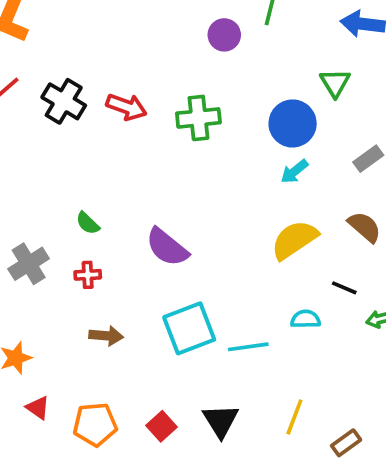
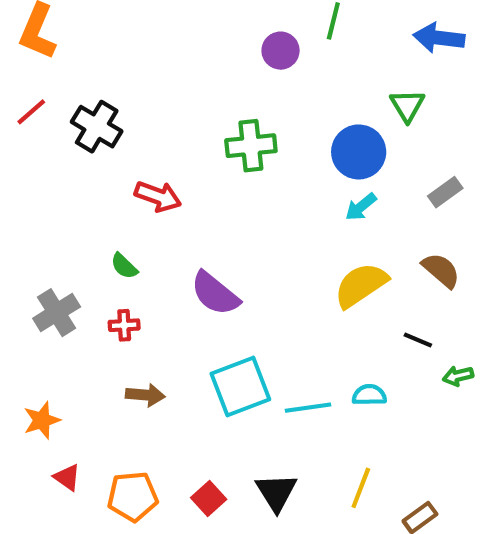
red arrow: (126, 107) -> (158, 196), moved
cyan semicircle: (305, 319) -> (369, 395), moved

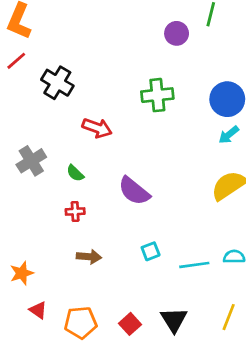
red line: (31, 112) -> (16, 61), moved
gray cross: (57, 313) -> (31, 161), moved
cyan square: (240, 387) -> (151, 251), size x0.5

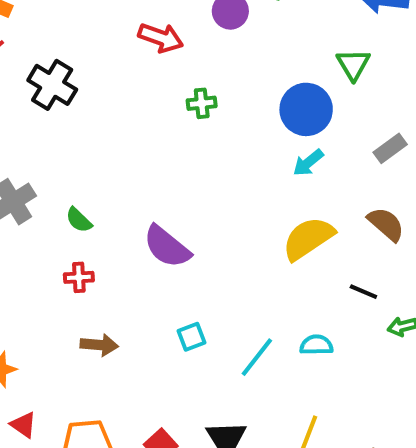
green cross: (157, 95) -> (202, 103), size x0.6
red arrow: (97, 128) -> (161, 38), moved
cyan line: (194, 265) -> (257, 357), turned -44

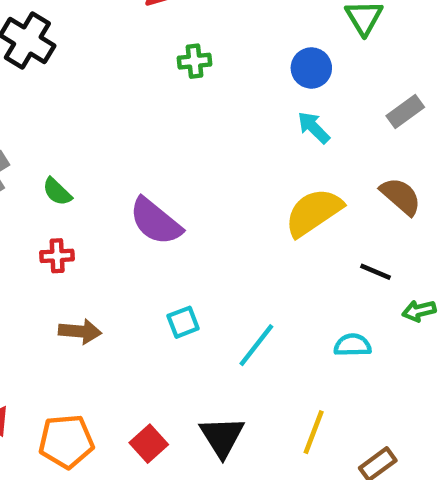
blue circle: (306, 109) -> (311, 68), size x0.7
cyan arrow: (308, 163) -> (314, 128), turned 84
cyan semicircle: (316, 345) -> (353, 345), moved

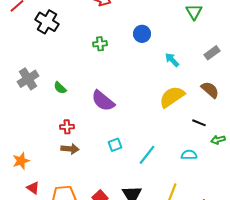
green cross: (195, 61) -> (100, 44), moved
blue circle: (311, 68) -> (142, 34), moved
red cross: (57, 256) -> (67, 127), moved

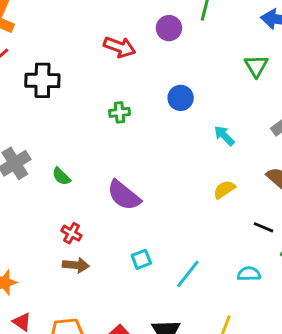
black cross: (47, 22) -> (42, 80), turned -30
yellow semicircle: (172, 97) -> (224, 190), size x0.6
red cross: (67, 127) -> (72, 233), turned 32

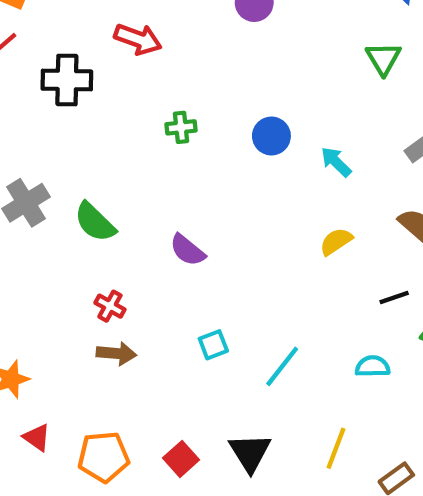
red arrow: (120, 47) -> (138, 39), moved
blue circle: (181, 98) -> (271, 136), moved
green semicircle: (61, 176) -> (95, 222), size x1.5
purple semicircle: (124, 195) -> (187, 250), size x0.7
black line: (263, 227) -> (394, 297), turned -42

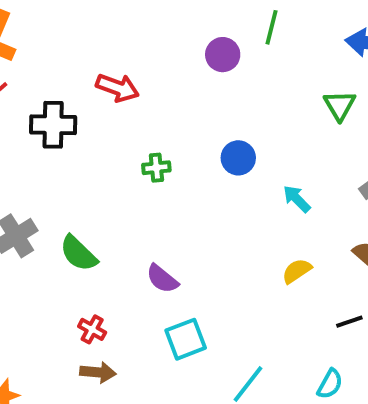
blue circle: (271, 136) -> (238, 158), moved
cyan square: (213, 345) -> (186, 339), moved, size x1.5
cyan semicircle: (373, 366) -> (330, 384), turned 120

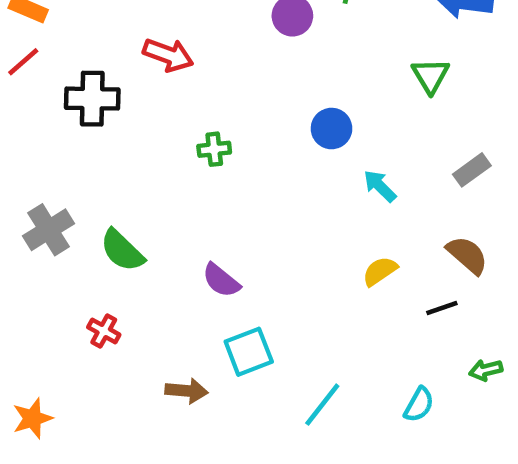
blue circle: (238, 158) -> (332, 129), moved
black line: (349, 322) -> (442, 308), moved
red cross: (92, 329) -> (104, 331), moved
brown arrow: (98, 372) -> (187, 391), moved

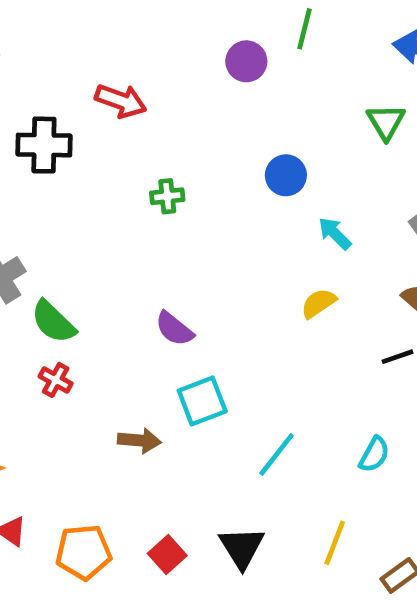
green semicircle: (122, 250) -> (53, 322), moved
yellow semicircle: (380, 271) -> (318, 303), moved

